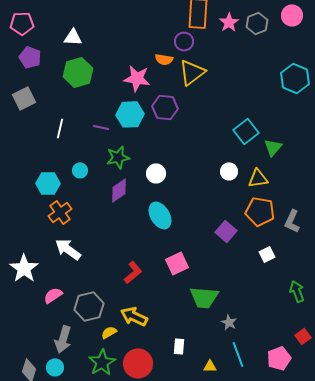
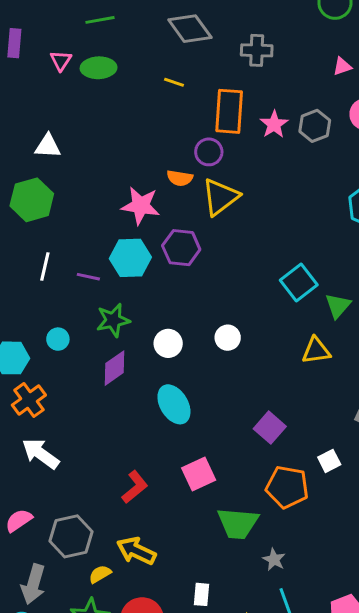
green hexagon: (78, 72) -> (32, 200), moved
white line: (60, 128) -> (45, 267), moved
white circle: (229, 171) -> (228, 338), moved
orange pentagon: (260, 211) -> (287, 487), moved

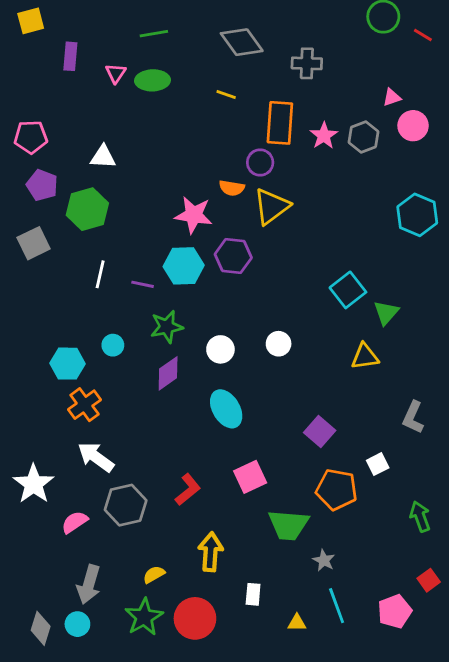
pink triangle: (342, 66) -> (392, 97), moved
gray hexagon: (71, 536) -> (126, 505), moved
yellow arrow: (136, 551) -> (211, 552), moved, turned 69

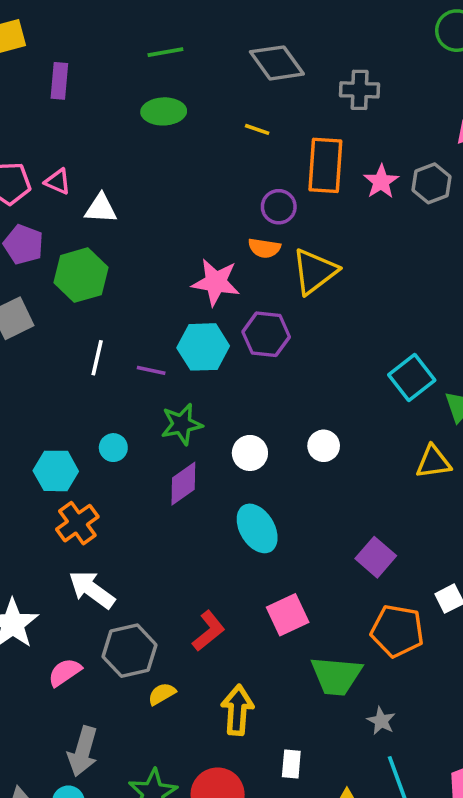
pink triangle: (116, 73) -> (58, 182), moved, turned -40
purple circle: (260, 162) -> (279, 207), moved
yellow semicircle: (154, 575) -> (162, 694), moved

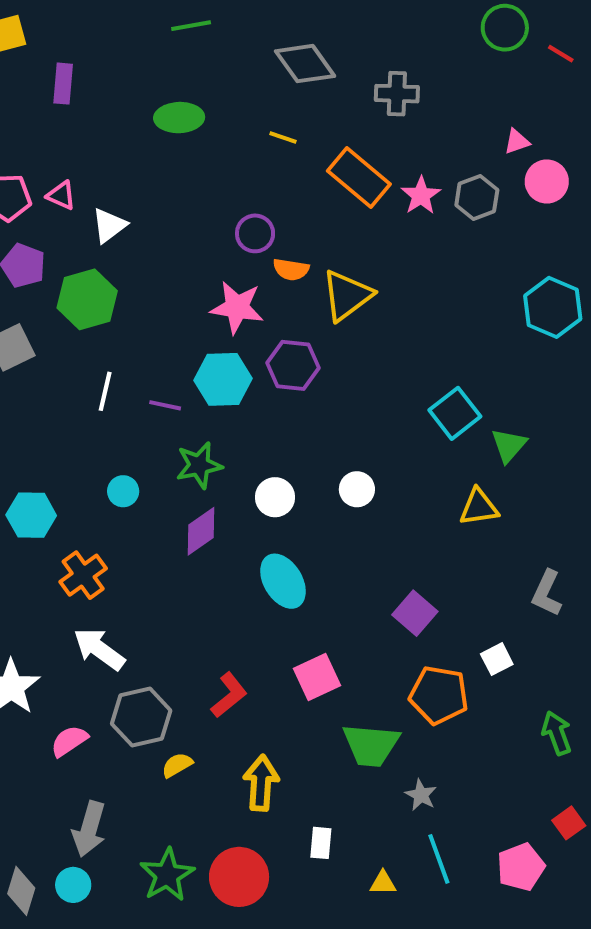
green line: (165, 52) -> (191, 26), moved
orange rectangle: (325, 165) -> (359, 178), turned -54
purple circle: (279, 207) -> (255, 233), moved
white triangle: (101, 209) -> (109, 225), turned -40
cyan hexagon: (56, 471) -> (31, 515), moved

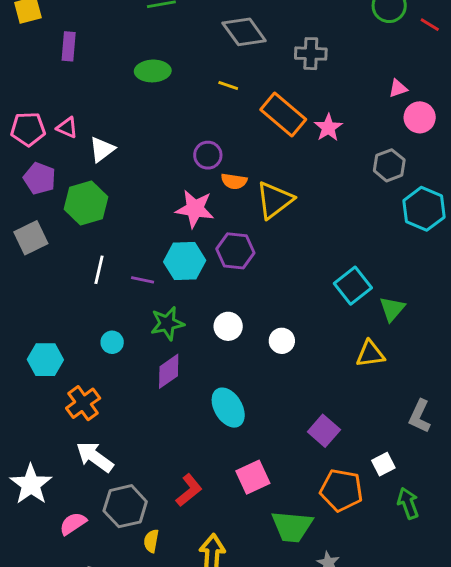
gray hexagon: (477, 197) -> (389, 165), moved
white circle: (275, 497) -> (228, 326), moved
green arrow: (557, 733) -> (408, 503), moved
yellow semicircle: (177, 765) -> (151, 541), turned -50

